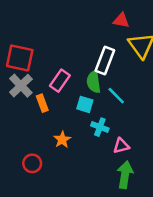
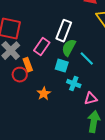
white rectangle: (105, 61) -> (64, 31), moved
green semicircle: (94, 82) -> (69, 48), turned 36
red circle: (32, 163) -> (20, 75), moved

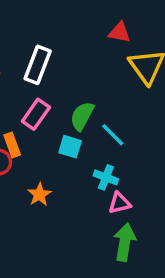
white rectangle: (64, 31) -> (38, 65), moved
cyan cross: (74, 84) -> (106, 177), moved

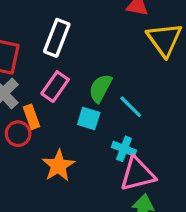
orange star: (39, 194) -> (58, 166), size x1.4
pink triangle: (120, 203) -> (137, 174), size x1.6

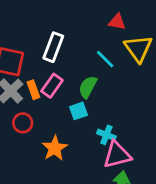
cyan line: (131, 107) -> (105, 59), moved
orange rectangle: (31, 117) -> (33, 90), moved
cyan square: (89, 119) -> (79, 111), turned -36

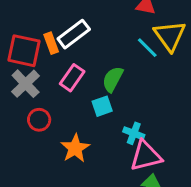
white rectangle: (53, 47) -> (74, 34), turned 32
cyan line: (105, 59) -> (147, 48), moved
orange rectangle: (33, 90) -> (51, 43), moved

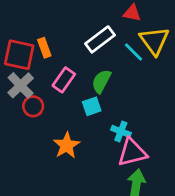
white rectangle: (74, 34) -> (100, 39), moved
red circle: (39, 120) -> (33, 106), moved

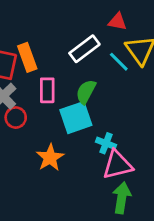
orange rectangle: (44, 48) -> (27, 57), size x1.4
pink rectangle: (64, 80) -> (47, 90), turned -35
cyan square: (92, 106) -> (76, 118), size x1.6

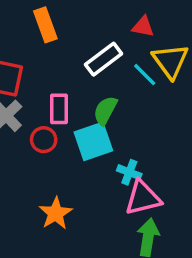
orange rectangle: (27, 57) -> (45, 25), moved
red circle: (16, 118) -> (44, 140), moved
orange star: (50, 158) -> (56, 213), moved

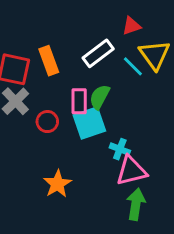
orange rectangle: (45, 25) -> (49, 61), moved
red triangle: (143, 27) -> (131, 26), turned -30
pink rectangle: (59, 109) -> (79, 101), moved

